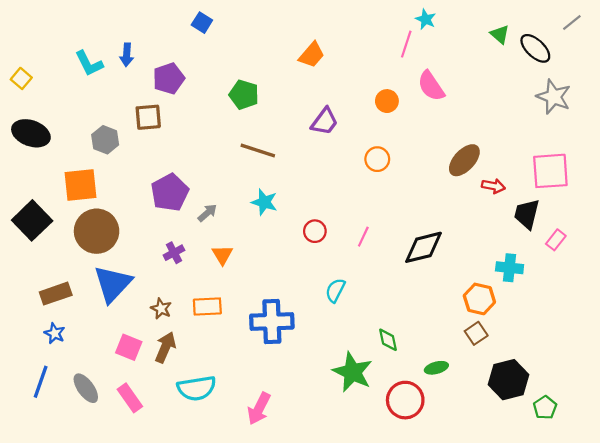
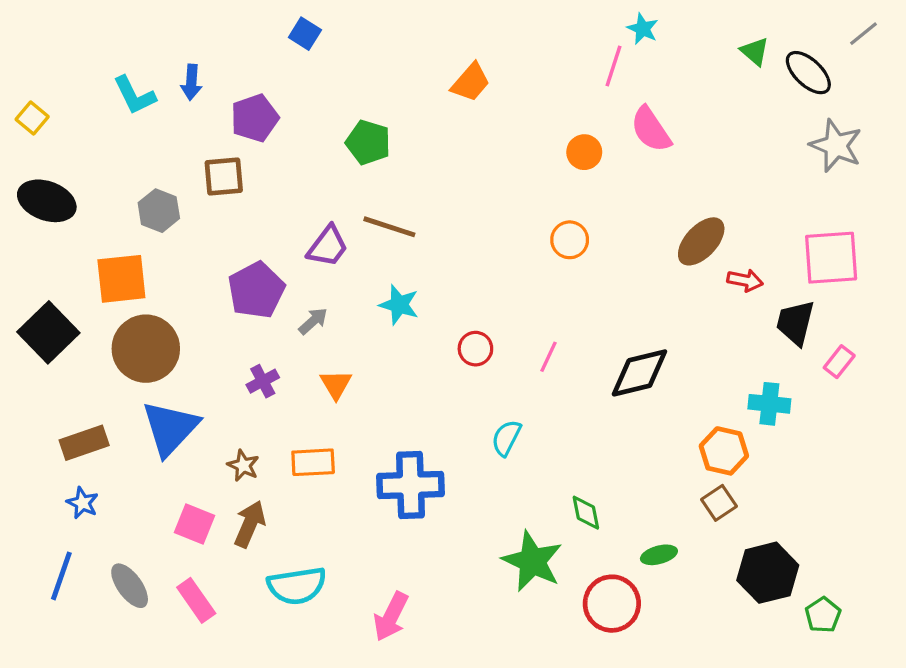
purple trapezoid: (325, 121) -> (328, 246), moved

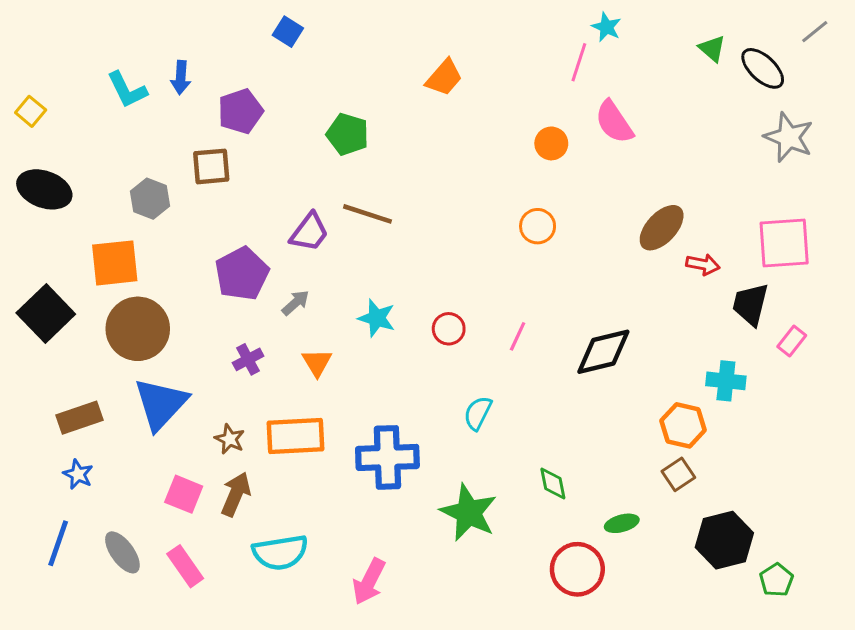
cyan star: (399, 305) -> (377, 318), moved
orange rectangle: (313, 462) -> (296, 436), size x1.4
green star: (532, 561) -> (469, 513), moved

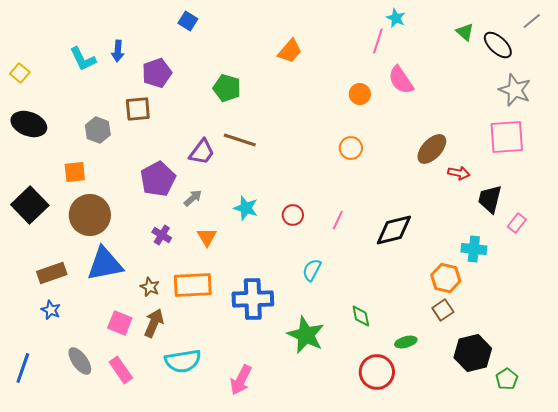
pink square: (784, 243) -> (507, 137), moved
orange square: (115, 263) -> (75, 172), size x0.7
purple cross: (248, 359) -> (162, 235), turned -30
blue triangle: (161, 404) -> (105, 264), turned 36
blue line: (58, 543) -> (23, 368), moved

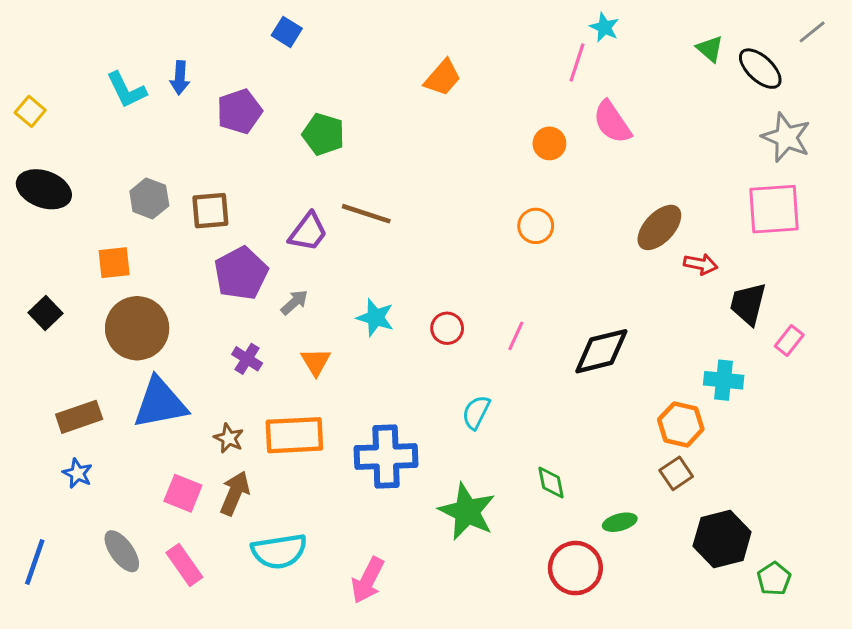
green pentagon: (227, 88) -> (323, 134), moved
brown square: (138, 109) -> (210, 211), moved
black square: (30, 205) -> (45, 313), size x0.6

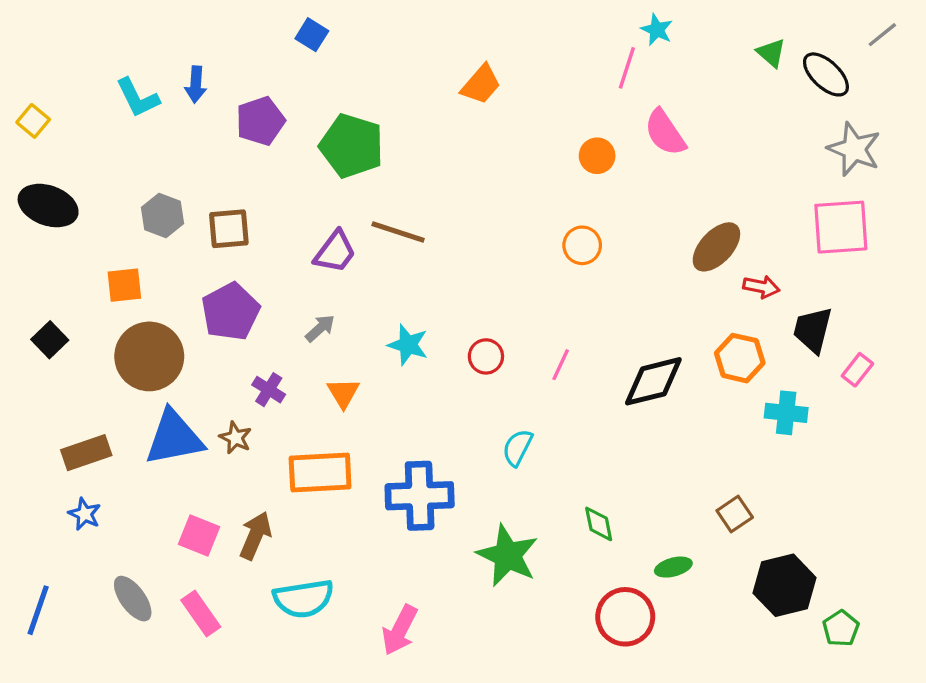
green pentagon: (323, 134) -> (352, 146), size x1.4
purple pentagon: (241, 273) -> (231, 312), moved
orange hexagon: (681, 424) -> (740, 358), moved
brown star: (229, 438) -> (236, 438), moved

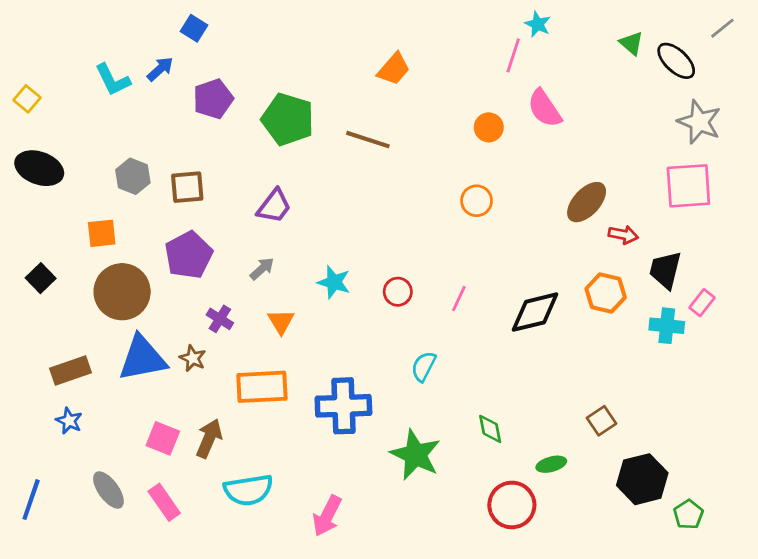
blue square: (312, 35) -> (194, 28), moved
blue arrow: (196, 84) -> (160, 69), turned -136
brown line: (398, 232) -> (368, 140), moved
cyan cross: (786, 413) -> (667, 326), moved

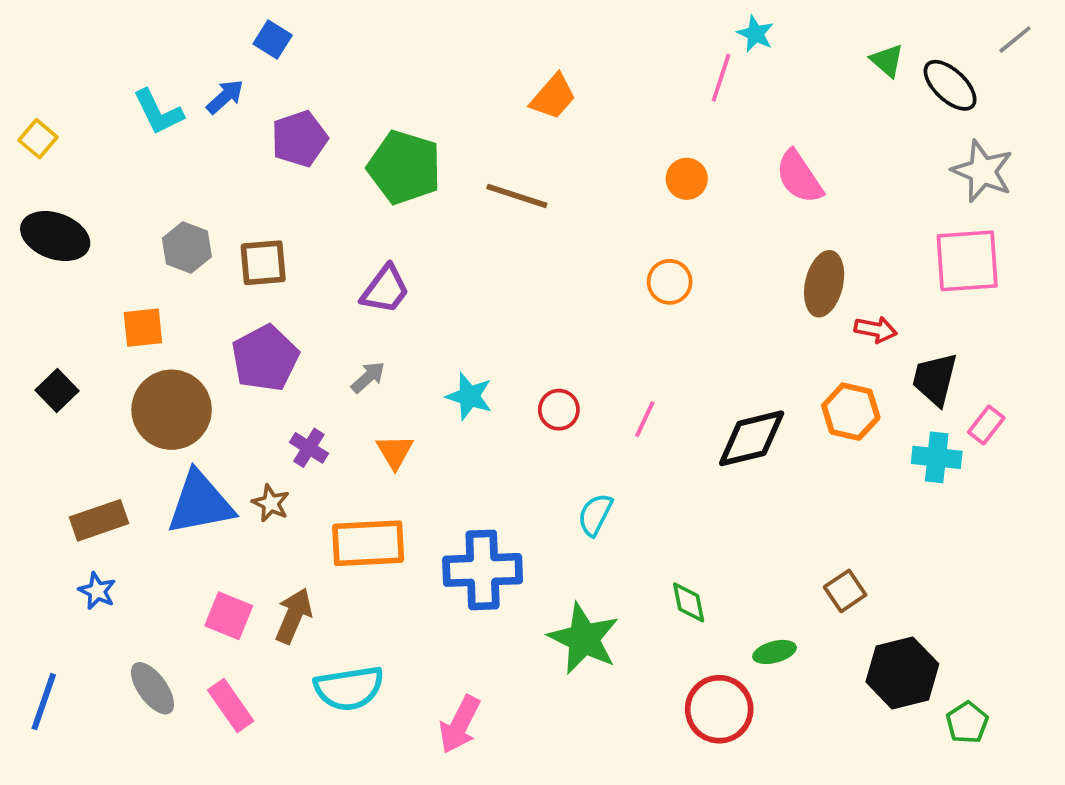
pink semicircle: (544, 108) -> (799, 177), moved
brown ellipse: (587, 202) -> (824, 284), turned -30

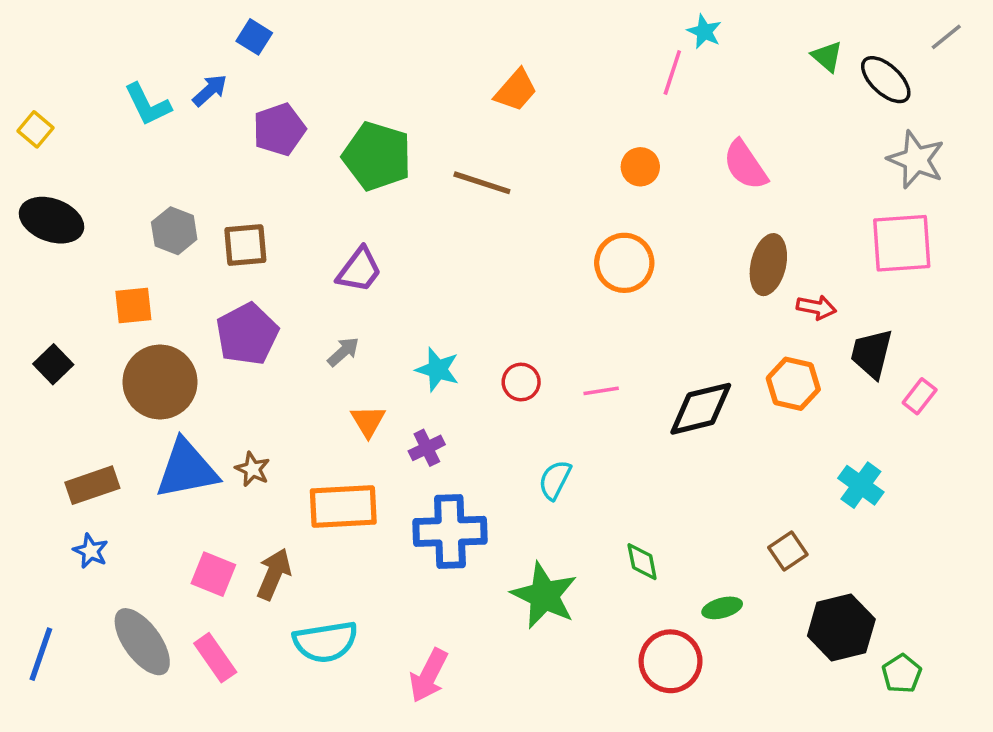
orange circle: (670, 282) -> (624, 263), size x1.4
pink line: (645, 419) -> (601, 391), turned 56
purple cross: (309, 448) -> (427, 448), moved, turned 32
cyan cross: (937, 457) -> (861, 485), moved, turned 30
gray ellipse: (152, 688) -> (142, 642), size x1.4

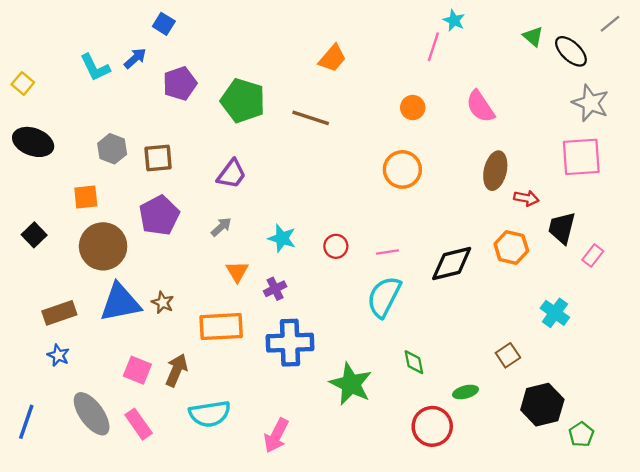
cyan semicircle: (555, 480) -> (384, 297), moved, size x1.6

